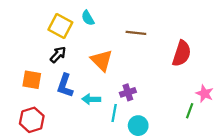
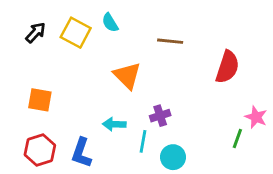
black arrow: (58, 55) -> (36, 33), moved
blue L-shape: (65, 86) -> (81, 153), moved

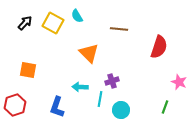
green line: (237, 139) -> (165, 107), moved
red hexagon: (40, 150) -> (15, 105), moved

